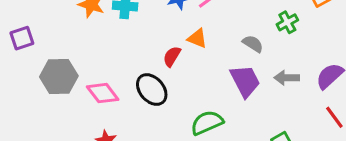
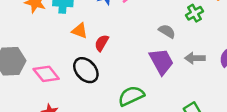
orange triangle: (197, 38) -> (80, 31), moved

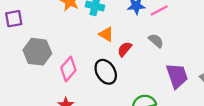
gray semicircle: (167, 31) -> (156, 41), moved
pink diamond: (46, 74) -> (68, 69), turned 70

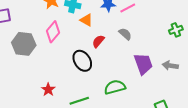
orange triangle: (106, 34) -> (86, 20), moved
pink diamond: (68, 69) -> (53, 32), moved

